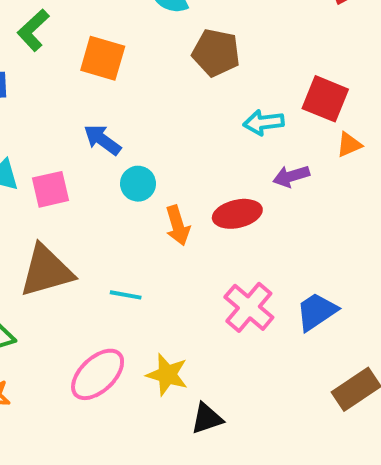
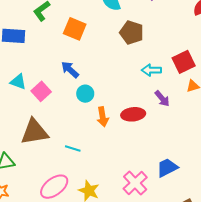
red square: (325, 99) -> (184, 62), turned 35
purple arrow: (291, 176) -> (162, 99), turned -120
pink square: (50, 189) -> (41, 91), turned -36
pink cross: (249, 307) -> (135, 183), moved

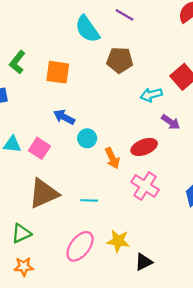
pink cross: (135, 183) -> (145, 186), moved

